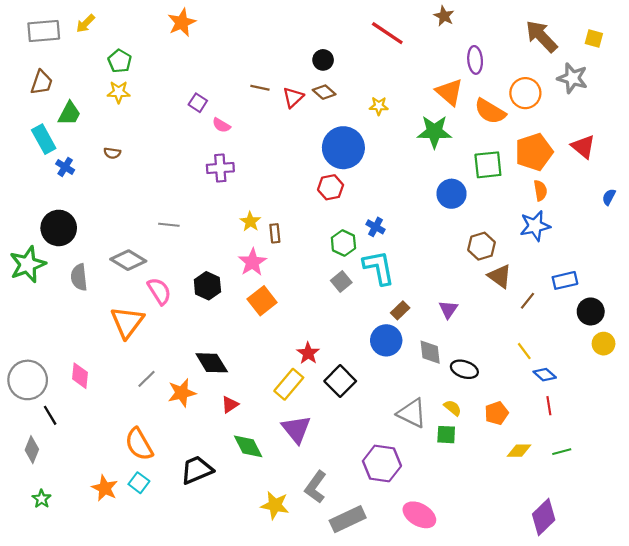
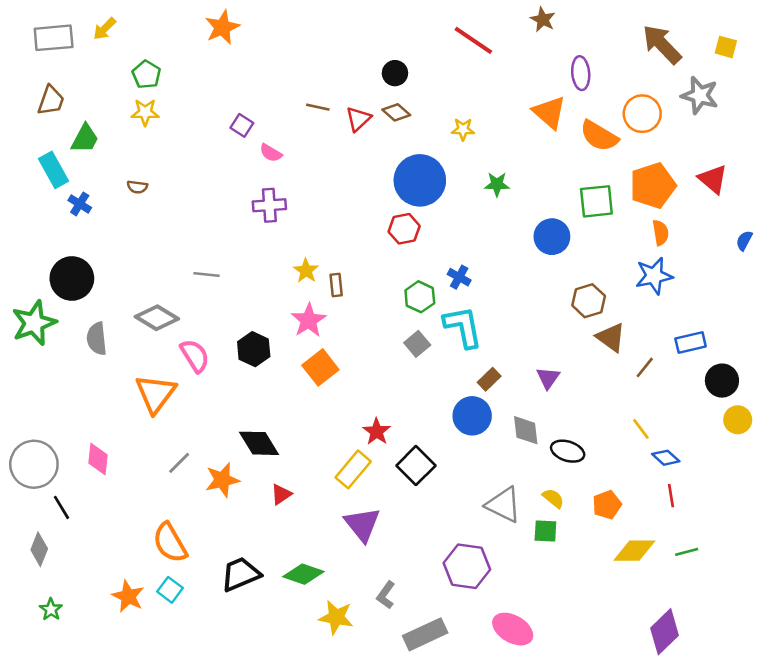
green star: (434, 132) -> (497, 184), moved, size x0.6
green diamond: (248, 446) -> (303, 574), moved, turned -44
yellow diamond: (519, 451) -> (634, 551), size x1.4
gray L-shape: (316, 487) -> (386, 595), size x0.7

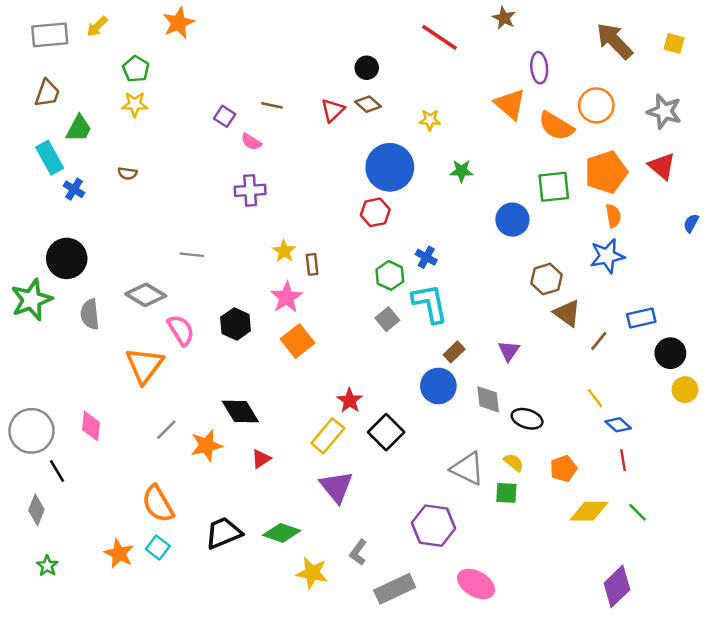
orange star: (222, 27) -> (178, 23), moved
gray star: (700, 95) -> (664, 111), moved
brown line: (318, 107) -> (272, 105), moved
green line: (687, 552) -> (638, 512), turned 60

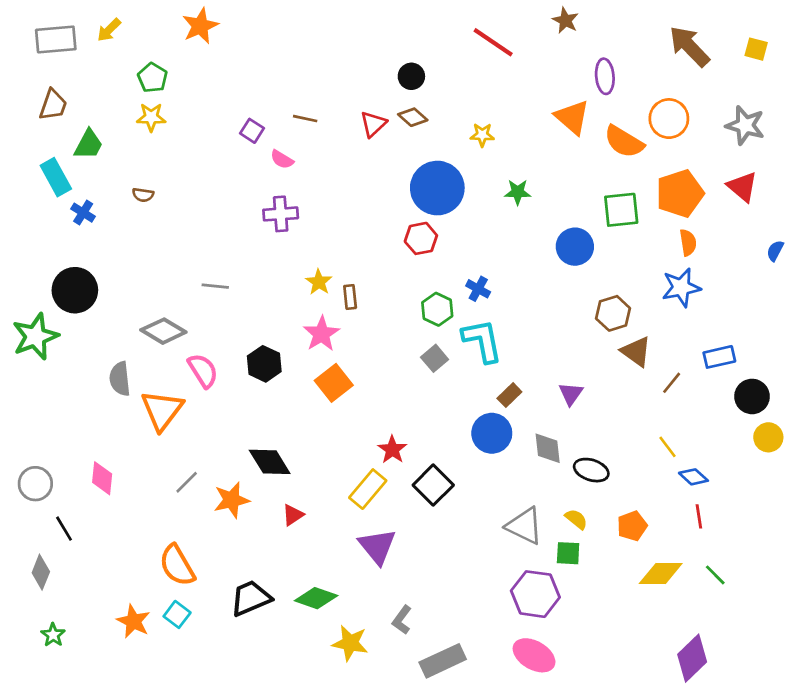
gray semicircle: (90, 314) -> (120, 379), moved
gray circle: (31, 431) -> (35, 484), size x0.7
purple hexagon: (434, 526) -> (535, 594), moved

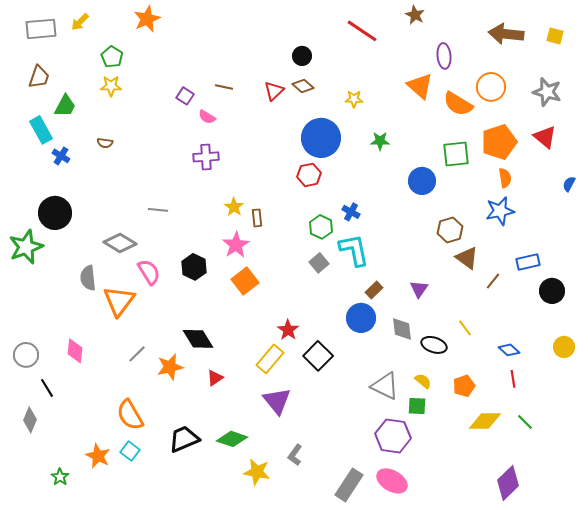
brown arrow: (689, 46) -> (506, 34), turned -40
yellow circle: (768, 437) -> (564, 347), moved
yellow line: (668, 447) -> (465, 328), moved
green star: (53, 635) -> (60, 477), moved
gray rectangle: (443, 661) -> (349, 485), moved, turned -32

